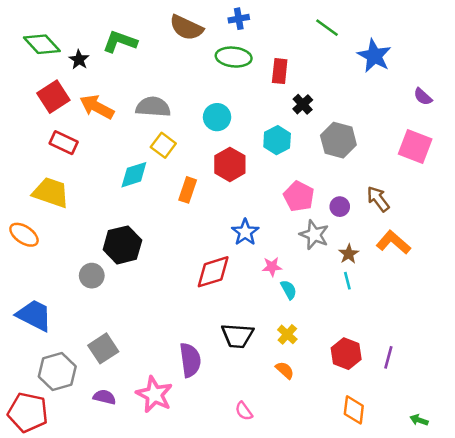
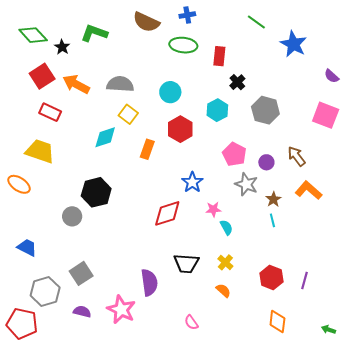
blue trapezoid: (34, 315) -> (27, 247), size x0.7

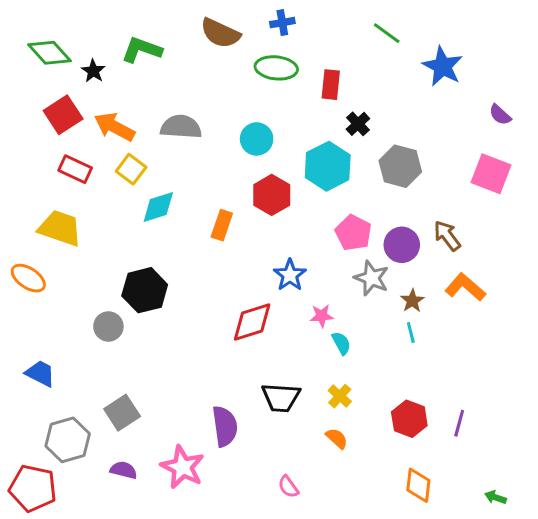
cyan hexagon: (217, 110) -> (328, 166), size x1.4
yellow square: (128, 114) -> (131, 169), moved
purple circle: (266, 162) -> (402, 245), size x1.5

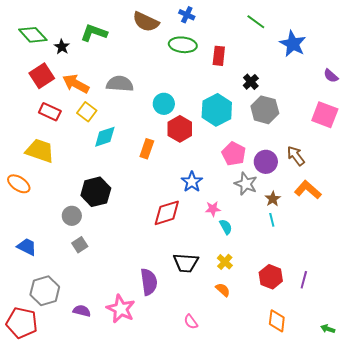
blue cross: (282, 23) -> (187, 15), turned 35
black cross: (358, 124) -> (251, 82), moved
cyan circle: (257, 139) -> (164, 104), moved
gray square: (122, 413) -> (80, 245), moved, size x0.7

